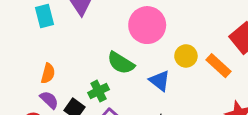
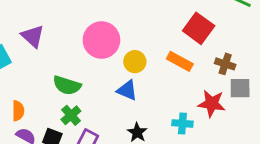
yellow circle: (186, 56) -> (135, 62), moved
green semicircle: (121, 63) -> (67, 85), moved

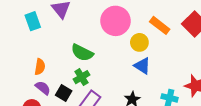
orange rectangle: (180, 61) -> (160, 25), moved
blue triangle: (127, 90) -> (142, 66), moved

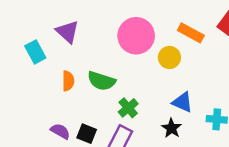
blue triangle: (142, 66) -> (183, 102), moved
orange semicircle: (40, 67) -> (68, 81), moved
green cross: (82, 77) -> (128, 108), moved

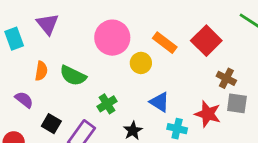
blue triangle: (183, 102) -> (160, 102), moved
green cross: (128, 108) -> (107, 104), moved
purple semicircle: (60, 131) -> (24, 100), moved

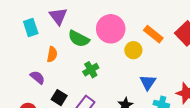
green semicircle: (73, 76) -> (79, 39), moved
blue triangle: (160, 102) -> (148, 82), turned 30
green cross: (107, 104) -> (91, 70), moved

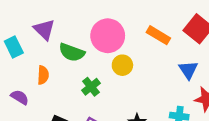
yellow circle: (133, 50) -> (122, 65), moved
purple semicircle: (37, 77) -> (20, 97), moved
blue triangle: (148, 82) -> (188, 70), moved

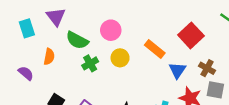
orange rectangle: (158, 35) -> (155, 49), moved
pink circle: (108, 36) -> (111, 30), size x0.7
green cross: (91, 87) -> (90, 63), moved

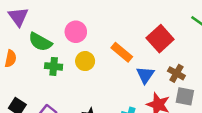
green cross: (90, 63) -> (54, 66), turned 35

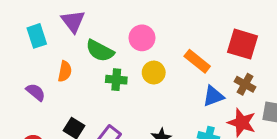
red square: (160, 39) -> (242, 44), turned -30
brown cross: (176, 73) -> (245, 84), moved
blue triangle: (145, 75) -> (213, 96), moved, turned 36

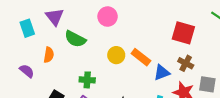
pink circle: (142, 38) -> (108, 17), moved
orange rectangle: (197, 61) -> (141, 57), moved
green cross: (116, 80) -> (87, 80), moved

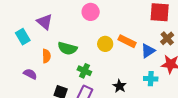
green semicircle: (75, 39) -> (67, 48), moved
brown cross: (186, 63) -> (167, 38), turned 32
green cross: (87, 80) -> (84, 71), turned 32

